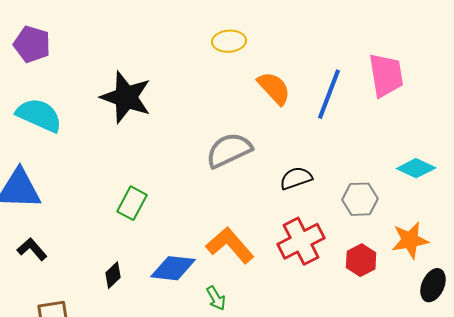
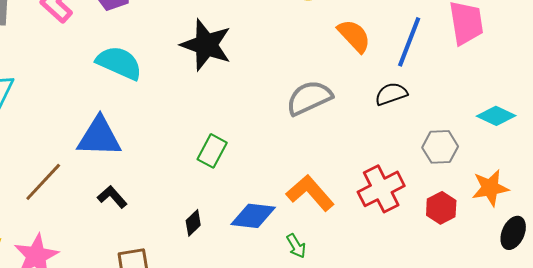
black semicircle: (296, 178) -> (391, 94), moved

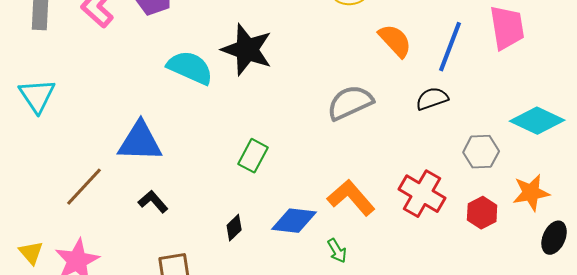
cyan semicircle: (119, 63) -> (190, 68), moved
cyan diamond: (496, 116) -> (537, 121), size x1.4
red cross: (381, 189) -> (422, 194), turned -33

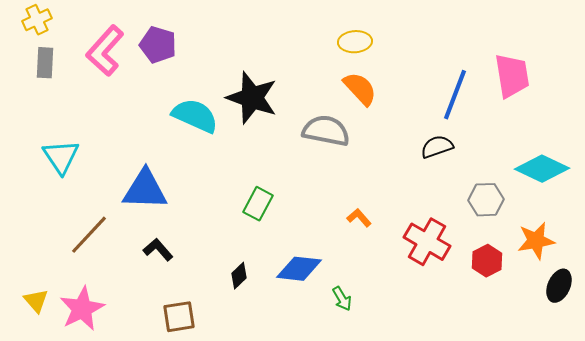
orange semicircle: (395, 41) -> (360, 89), moved
cyan triangle: (37, 96) -> (61, 157), moved
gray semicircle: (350, 103) -> (326, 131), moved, turned 36
orange L-shape: (351, 198) -> (359, 218), moved, size x0.5

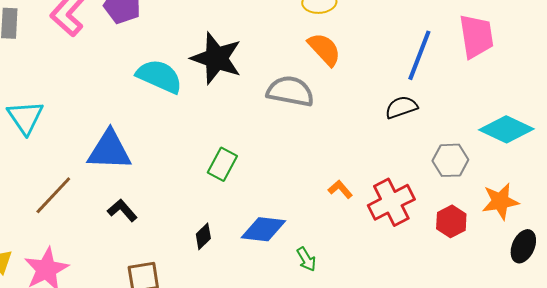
orange L-shape: (359, 218) -> (340, 189), moved
red cross: (427, 242) -> (391, 202), turned 33

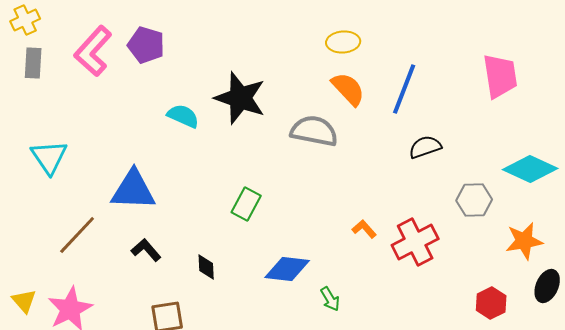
blue line: (419, 55) -> (404, 89), moved
cyan semicircle: (159, 76) -> (183, 116), size x0.7
red hexagon: (451, 221) -> (491, 303), moved
black diamond: (203, 236) -> (206, 267), moved, turned -48

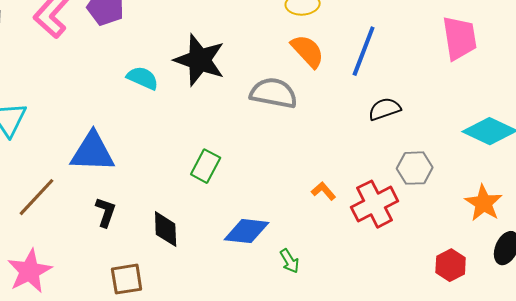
gray hexagon: (474, 200) -> (415, 168), moved
orange star: (524, 241) -> (484, 203), turned -30
black L-shape: (146, 250) -> (106, 212), turned 60
black diamond: (206, 267) -> (166, 229), size x1.4

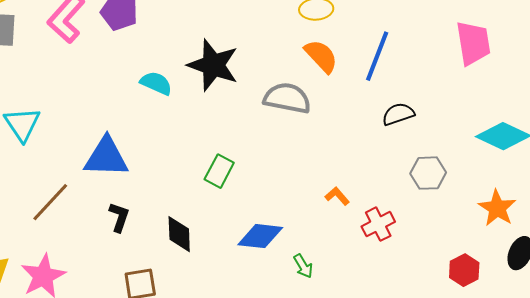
red cross: (375, 204) -> (378, 224), moved, size x0.7

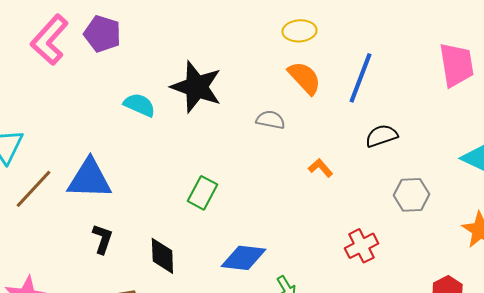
gray semicircle: (287, 98) -> (270, 120), size x0.6
orange L-shape: (337, 196) -> (320, 168), moved
brown line: (50, 202) -> (33, 189), moved

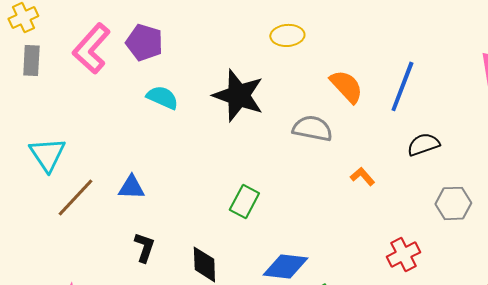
yellow ellipse: (299, 31) -> (287, 35), moved
cyan semicircle: (139, 105) -> (162, 97), moved
gray semicircle: (270, 120) -> (312, 128), size x1.4
blue triangle: (89, 179) -> (131, 187), size x0.6

